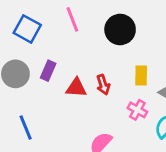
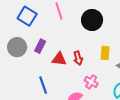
pink cross: (137, 110) -> (91, 82), moved
blue line: (26, 128) -> (43, 85), moved

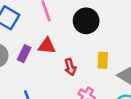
red triangle: (59, 59) -> (47, 46), moved

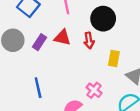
red arrow: (70, 67) -> (89, 40), moved

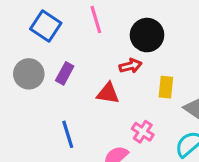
red triangle: (62, 38) -> (108, 93), moved
red arrow: (89, 40) -> (131, 66), turned -91

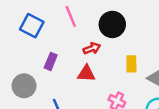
red arrow: (131, 66) -> (92, 48), moved
gray circle: (29, 74) -> (24, 86), moved

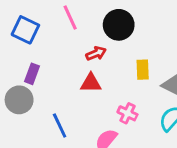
purple rectangle: (51, 61) -> (32, 74), moved

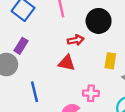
pink cross: (127, 113) -> (91, 93), turned -35

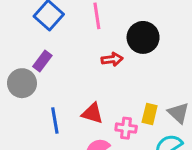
yellow rectangle: (110, 61) -> (150, 114), moved
red triangle: (67, 63) -> (92, 113), moved

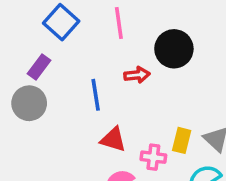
purple rectangle: (42, 61) -> (39, 67), moved
blue line: (55, 120) -> (96, 95), moved

